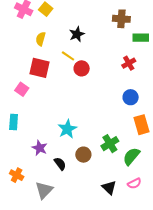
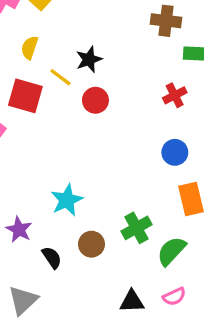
black star: (77, 34) -> (89, 59), moved
yellow line: (68, 56) -> (61, 77), moved
black triangle: (109, 188) -> (132, 301), turned -49

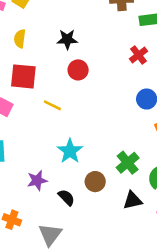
black star: (89, 59) -> (67, 39), turned 30
yellow line: (61, 77) -> (52, 105), moved
purple star: (19, 230) -> (37, 180), turned -30
black triangle: (132, 301) -> (133, 200), moved

